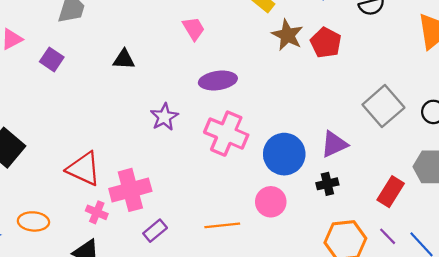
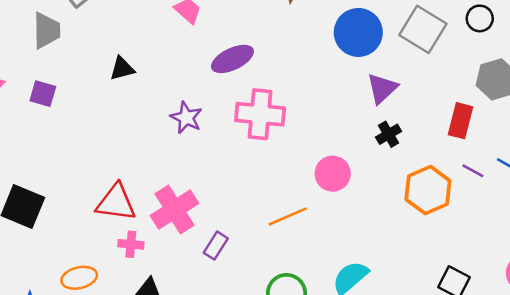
blue circle: (284, 154) -> (358, 32), moved
pink cross: (97, 212) -> (131, 244), moved

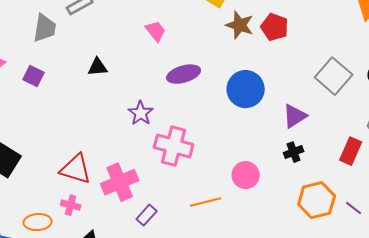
blue circle: (358, 32) -> (246, 89), moved
pink cross: (260, 114) -> (174, 146), moved
purple line: (473, 171) -> (354, 208), moved
pink cross: (131, 244) -> (71, 205), moved

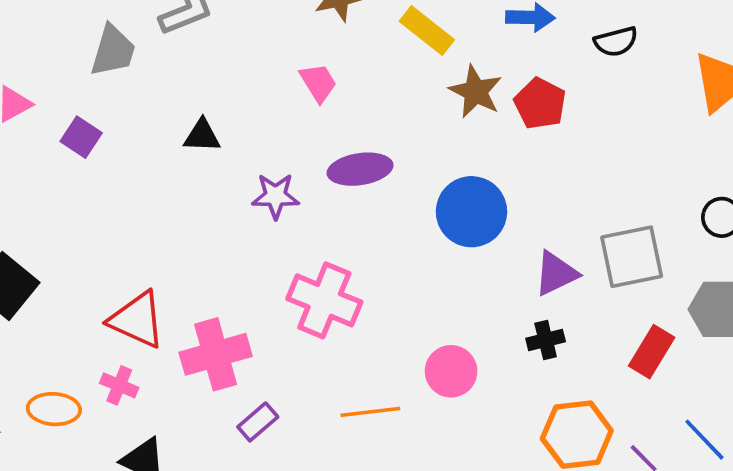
gray square: (334, 76) -> (632, 257), moved, turned 30
purple star: (141, 113) -> (275, 196), moved, turned 30

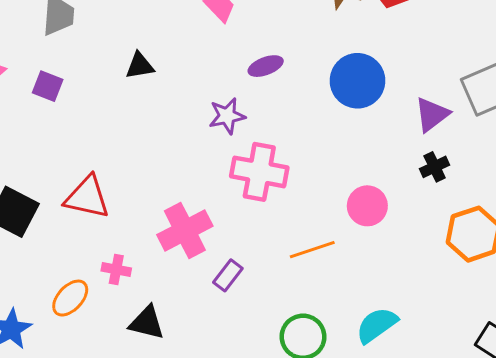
purple ellipse: (360, 169) -> (266, 66), size x0.7
purple star: (275, 196) -> (227, 116), moved
red triangle: (137, 320) -> (87, 197), moved
orange ellipse: (54, 409) -> (70, 298), turned -39

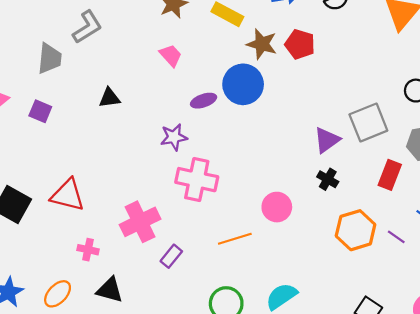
blue circle: (357, 81) -> (243, 84), moved
black cross: (435, 167) -> (328, 179), turned -36
orange ellipse: (70, 298) -> (58, 294), moved

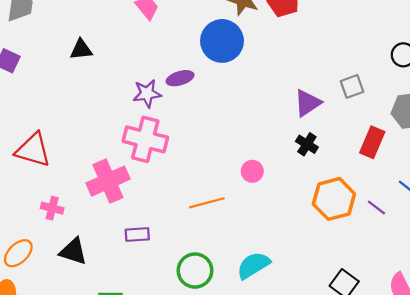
purple ellipse: (204, 101) -> (180, 78), moved
gray square: (368, 123) -> (352, 86), size x0.6
pink cross: (197, 180) -> (145, 139), moved
pink circle: (277, 207) -> (252, 171), size x0.7
purple rectangle: (171, 256) -> (137, 235), moved, turned 45

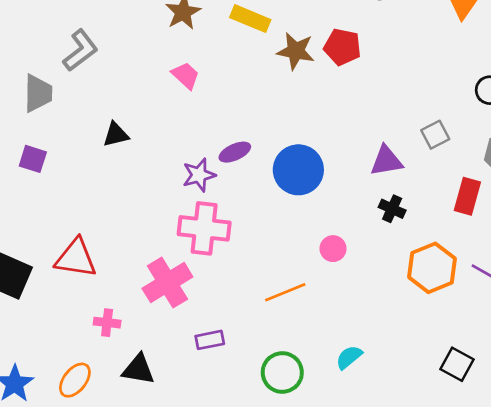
blue circle: (222, 41) -> (298, 170), moved
purple triangle: (308, 103) -> (386, 161), turned 32
cyan semicircle: (253, 265) -> (349, 357), size x0.7

